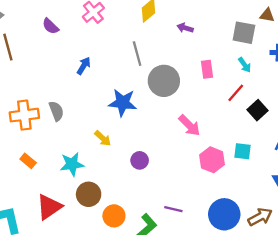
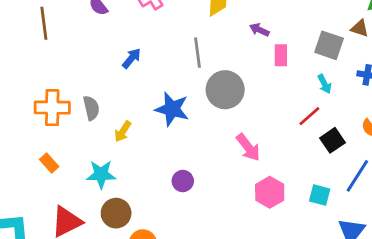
pink rectangle: (207, 69) -> (281, 55), moved
yellow arrow: (103, 138) -> (123, 131), moved, turned 72
cyan square: (243, 151) -> (320, 195), moved

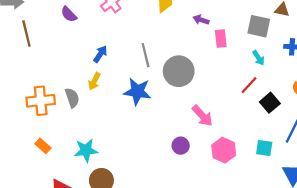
gray line: (198, 53) -> (146, 55), moved
yellow arrow: (123, 131) -> (94, 81), moved
purple circle: (183, 181) -> (181, 146), moved

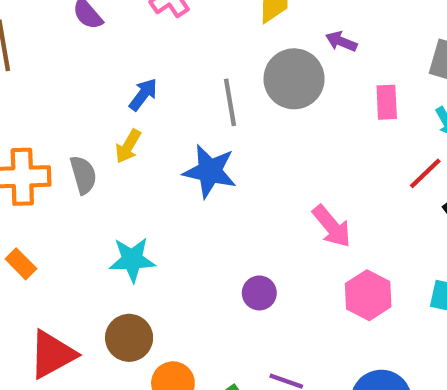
pink rectangle: (221, 39) -> (387, 102), moved
gray circle: (179, 71) -> (294, 79), moved
purple circle: (181, 146) -> (259, 293), moved
cyan star: (86, 150) -> (132, 260), moved

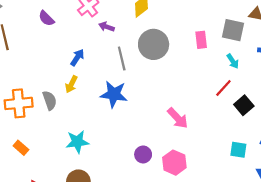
purple arrow: (341, 42) -> (106, 27), moved
pink rectangle: (387, 102) -> (201, 40), moved
pink hexagon: (368, 295) -> (174, 163), moved

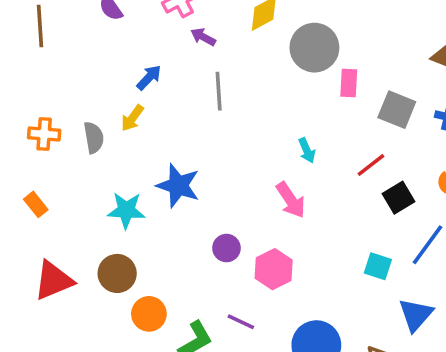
gray square: (233, 30) -> (397, 110), moved
gray circle: (154, 44) -> (314, 48), moved
cyan arrow: (233, 61) -> (307, 150), moved
blue star: (114, 94) -> (178, 186), moved
orange cross: (19, 103) -> (44, 134), size x0.7

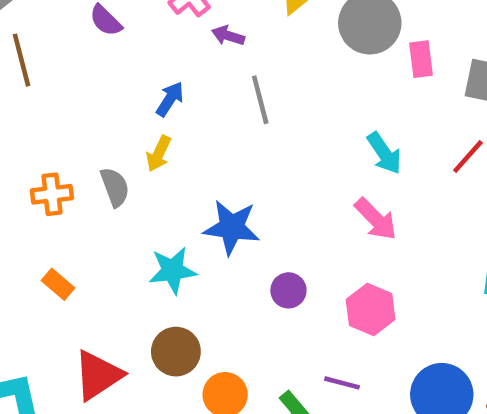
cyan arrow: (307, 150) -> (384, 153), size x1.4
purple circle: (226, 248) -> (288, 290), moved

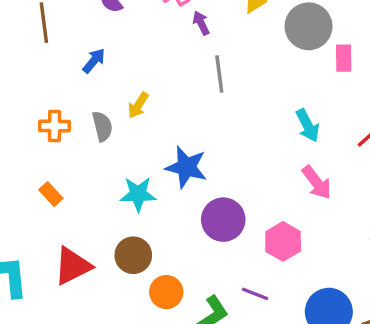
purple arrow: (228, 36) -> (201, 23), turned 40
blue arrow: (170, 99) -> (94, 61), moved
pink arrow: (376, 219) -> (317, 183), moved
purple circle: (288, 290) -> (223, 220), size x1.6

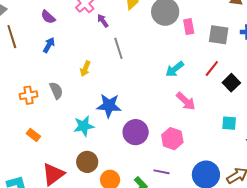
blue arrow: (94, 61) -> (49, 45), moved
yellow arrow: (138, 105) -> (85, 69), moved
cyan arrow: (308, 125) -> (175, 69), turned 90

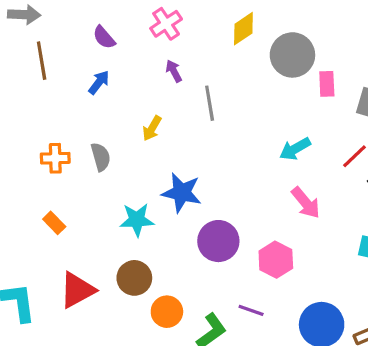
purple arrow: (103, 21) -> (174, 71), moved

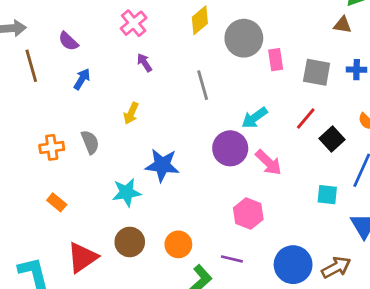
purple semicircle: (104, 37) -> (68, 41), moved
gray line: (210, 103) -> (203, 85), moved
purple circle: (218, 241) -> (230, 148), moved
orange circle: (167, 312) -> (178, 244), moved

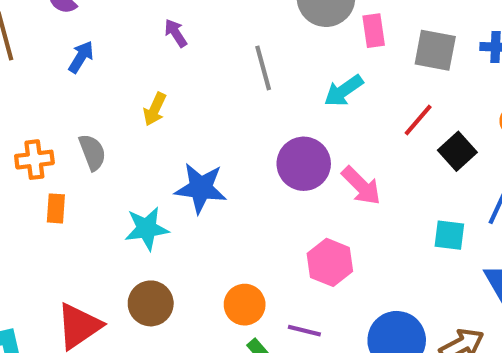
cyan arrow: (255, 118) -> (344, 91), moved
orange rectangle: (57, 202) -> (56, 208), moved, turned 54
orange circle: (178, 244) -> (245, 305), moved

